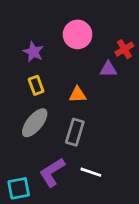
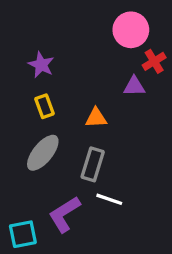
pink circle: (78, 34) -> (131, 30), moved
white line: (91, 172) -> (109, 199), moved

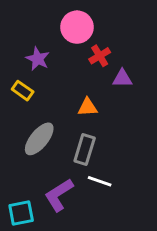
pink circle: (131, 30) -> (77, 27), moved
red cross: (154, 61) -> (100, 56), moved
yellow rectangle: (44, 106) -> (23, 91), moved, turned -35

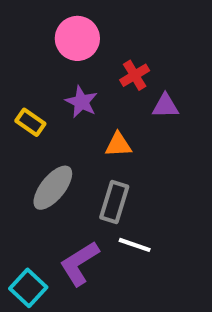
pink circle: (77, 27) -> (77, 38), moved
purple star: (38, 59) -> (81, 102), moved
cyan square: (21, 213) -> (28, 288), turned -36

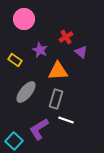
pink circle: (77, 38) -> (24, 19), moved
purple triangle: (165, 106) -> (81, 52), turned 40
orange triangle: (118, 145) -> (58, 71), size x1.5

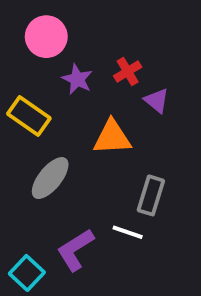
purple star: (40, 50) -> (77, 79), moved
yellow rectangle: (15, 60) -> (29, 116), size x1.5
gray rectangle: (56, 99) -> (151, 195), moved

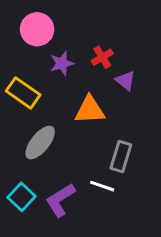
purple star: (77, 79) -> (62, 63), turned 30
cyan square: (27, 273) -> (22, 197), moved

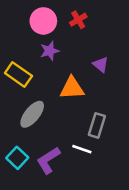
pink circle: (37, 29) -> (43, 21), moved
red cross: (102, 57) -> (78, 20), moved

